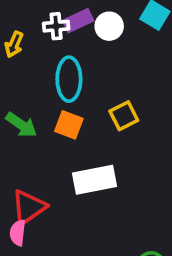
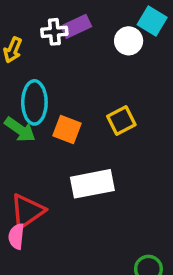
white circle: (109, 26) -> (129, 41), moved
cyan ellipse: (69, 79) -> (34, 102), moved

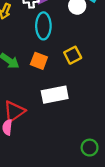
cyan ellipse: (34, 102) -> (43, 26), moved

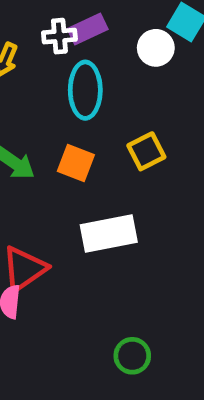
green circle: (90, 148) -> (132, 356), moved

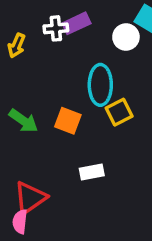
cyan ellipse: (85, 90) -> (100, 85), moved
white rectangle: (109, 234) -> (92, 172), size x0.6

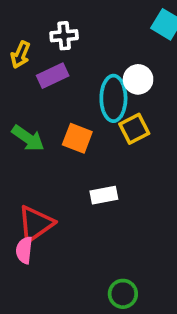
purple rectangle: (76, 23) -> (53, 76), moved
white circle: (126, 37) -> (138, 79), moved

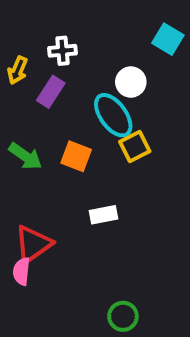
purple rectangle: (53, 76) -> (51, 92), turned -32
white circle: (138, 79) -> (131, 82), moved
cyan ellipse: (113, 98) -> (113, 115), turned -36

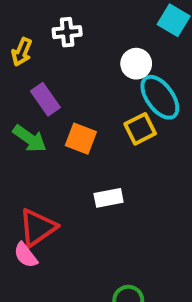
purple rectangle: (51, 92) -> (45, 99), moved, turned -68
cyan ellipse: (113, 115) -> (160, 97), moved
pink semicircle: (21, 271) -> (26, 255), turned -44

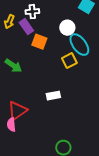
purple rectangle: (45, 99) -> (26, 27), moved
orange square: (81, 139) -> (39, 42), moved
pink semicircle: (26, 255) -> (11, 125), turned 32

